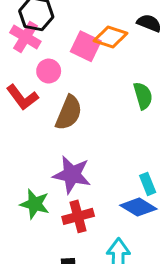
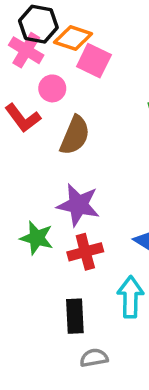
orange diamond: (110, 37) -> (73, 38), moved

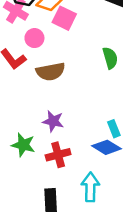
brown semicircle: (75, 135) -> (51, 72), turned 56
purple star: (78, 205) -> (53, 121), size x0.7

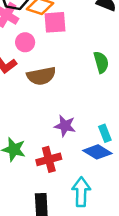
pink square: (64, 18) -> (55, 22), turned -30
purple star: (53, 121) -> (65, 126), moved

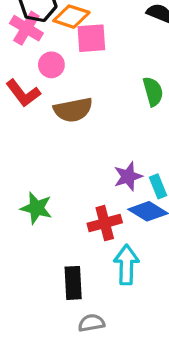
purple star: (65, 126) -> (128, 176), moved, turned -30
red cross: (49, 159) -> (105, 223), moved

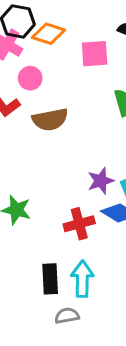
pink square: (91, 38) -> (95, 54), moved
cyan arrow: (126, 265) -> (82, 279), moved

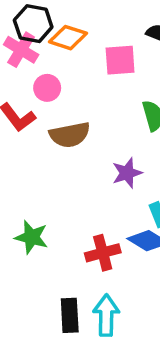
purple star: (101, 181) -> (127, 173), moved

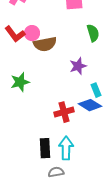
pink circle: (47, 88) -> (32, 33), moved
green star: (32, 237) -> (20, 82), moved, turned -30

